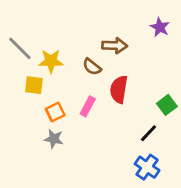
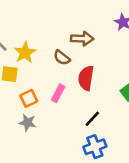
yellow star: (51, 61) -> (25, 53), turned -30
black line: (148, 133) -> (92, 119), moved
blue cross: (147, 167) -> (95, 147), moved, turned 35

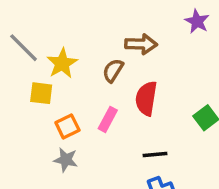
brown semicircle: (62, 58) -> (113, 70), turned 84
black line: (92, 119) -> (155, 155), turned 42

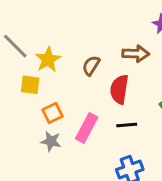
brown arrow: (141, 44) -> (136, 54), moved
pink rectangle: (108, 119) -> (87, 128), moved, size x1.4
black line: (155, 155) -> (127, 125), moved

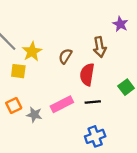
brown arrow: (136, 54) -> (100, 47), turned 78
orange square: (52, 113) -> (14, 105), moved
pink rectangle: (87, 128) -> (62, 104), turned 35

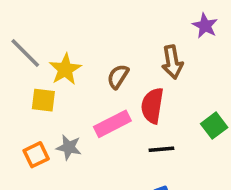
pink rectangle: (62, 104) -> (112, 124), moved
gray star: (34, 115) -> (69, 147), moved

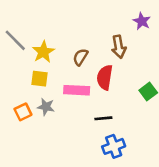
yellow square: (43, 100) -> (40, 79), moved
pink rectangle: (112, 124) -> (77, 90), turned 30
black line: (161, 149) -> (103, 118), moved

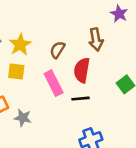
pink rectangle: (77, 90) -> (54, 83), turned 60
gray star: (46, 107) -> (23, 118), moved
black line: (103, 118) -> (81, 99), moved

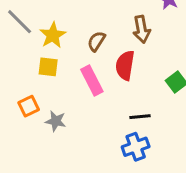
black line: (81, 99) -> (140, 117), moved

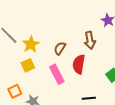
yellow square: (48, 67) -> (28, 65), turned -32

